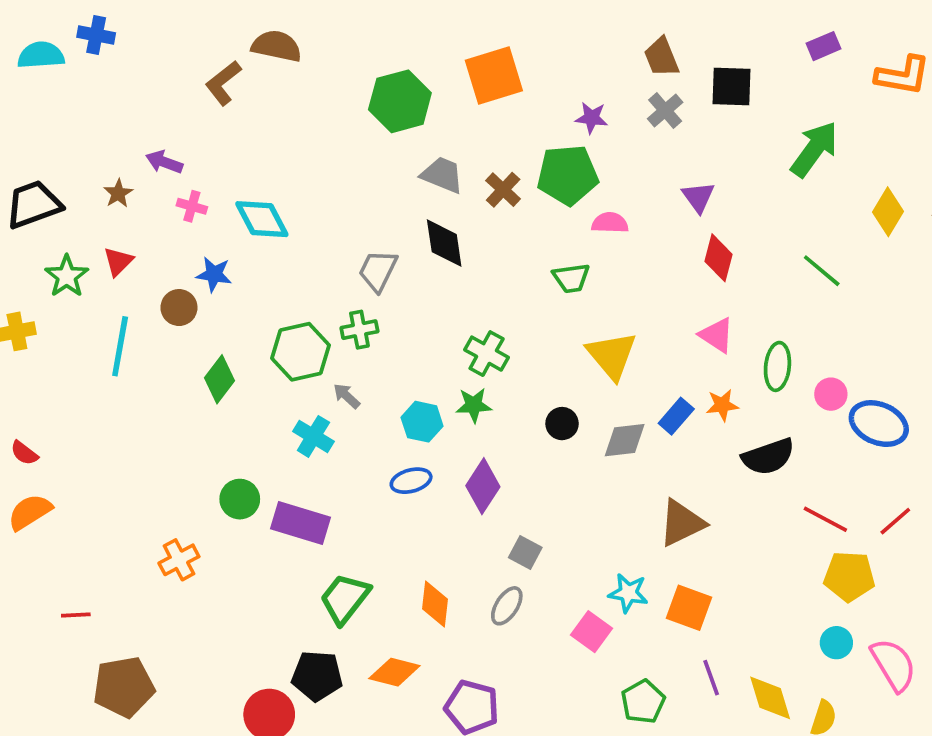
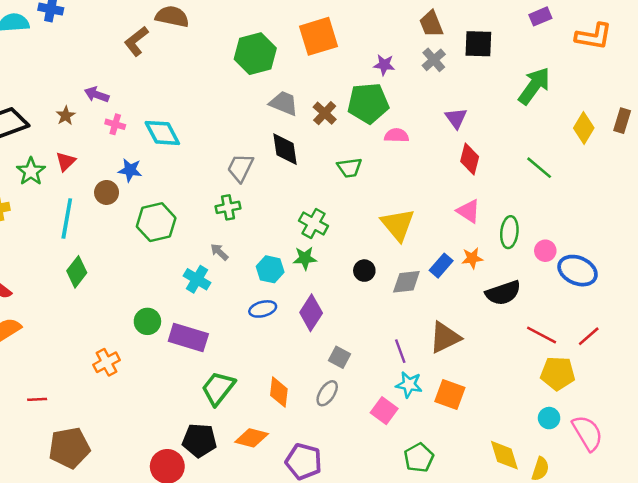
green trapezoid: (571, 278) -> (349, 168), moved
green hexagon: (301, 352) -> (156, 222), moved
green diamond: (219, 379) -> (77, 272), moved
purple line: (711, 678) -> (400, 351), moved

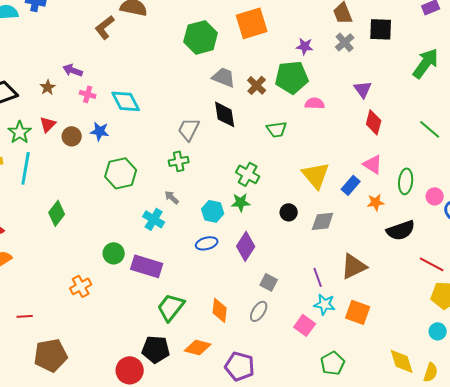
brown circle: (107, 192) -> (72, 136), moved
cyan line: (67, 218) -> (26, 168), moved
blue rectangle: (441, 266) -> (351, 185), moved

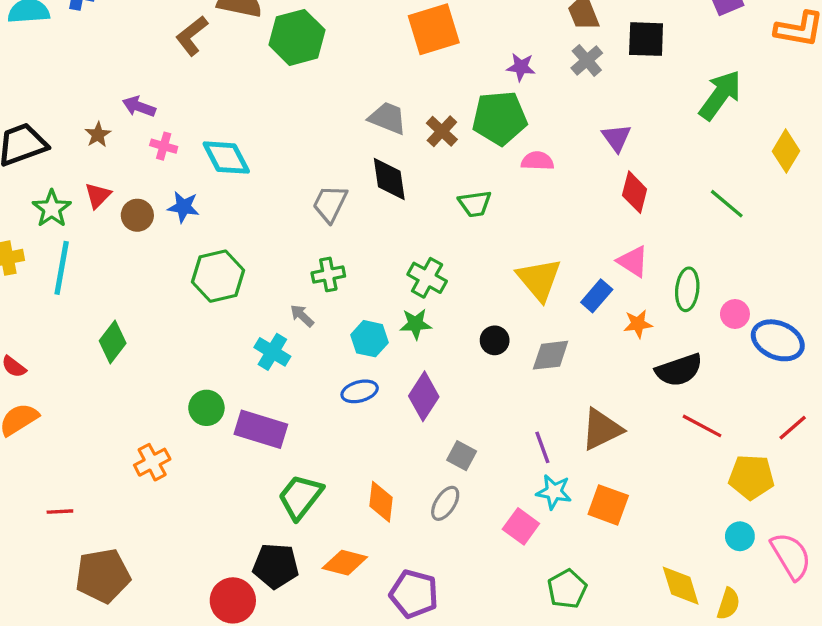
green hexagon: (201, 37) -> (297, 37), moved
green cross: (179, 161) -> (328, 274), moved
red line: (432, 264) -> (702, 426), moved

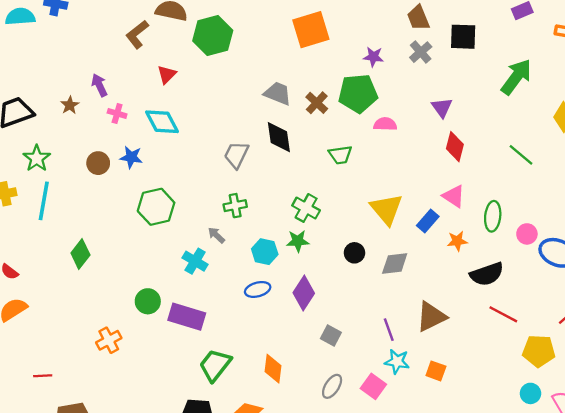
purple arrow: (139, 107) -> (99, 85), turned 45
red triangle: (98, 195) -> (167, 74), moved
gray ellipse: (445, 503) -> (332, 386), moved
orange square: (608, 505) -> (436, 371), size x0.7

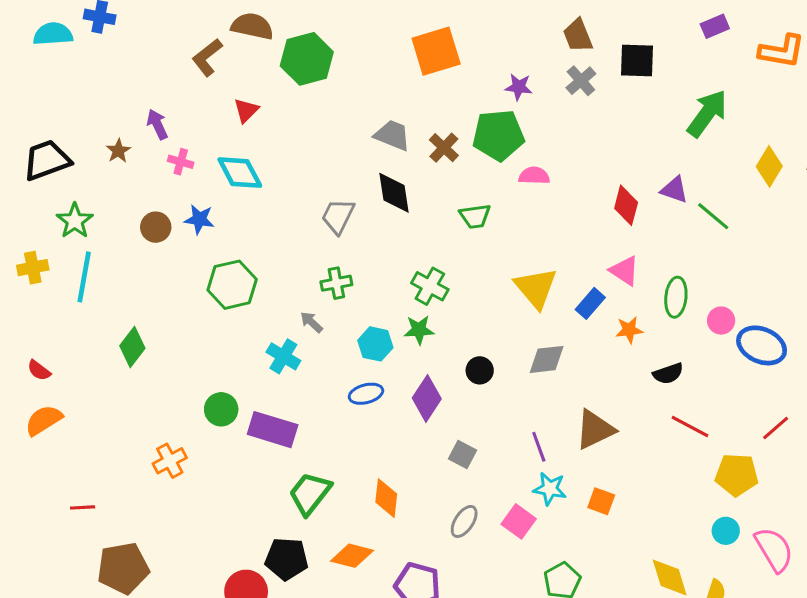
purple triangle: (442, 108) -> (674, 190), moved, turned -35
black circle: (354, 253) -> (480, 370), moved
black semicircle: (487, 274) -> (668, 373), size x0.7

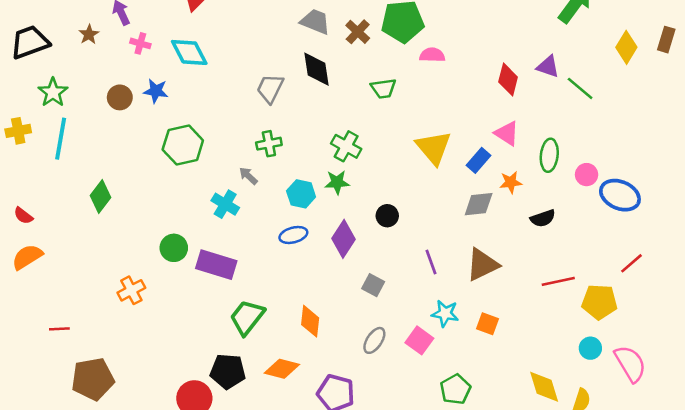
gray diamond: (547, 359) -> (479, 204), moved
red line: (690, 426) -> (558, 281), moved, turned -40
purple line: (539, 447) -> (431, 262), moved

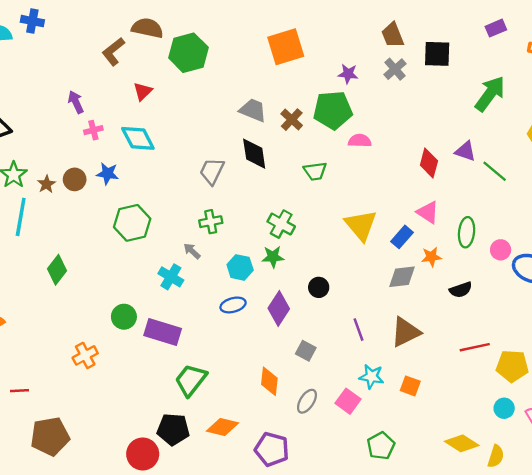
brown star: (89, 34) -> (46, 184), moved
pink cross: (140, 43) -> (93, 130), turned -30
orange diamond: (310, 321) -> (269, 381), moved
yellow diamond: (544, 387) -> (462, 443), turned -40

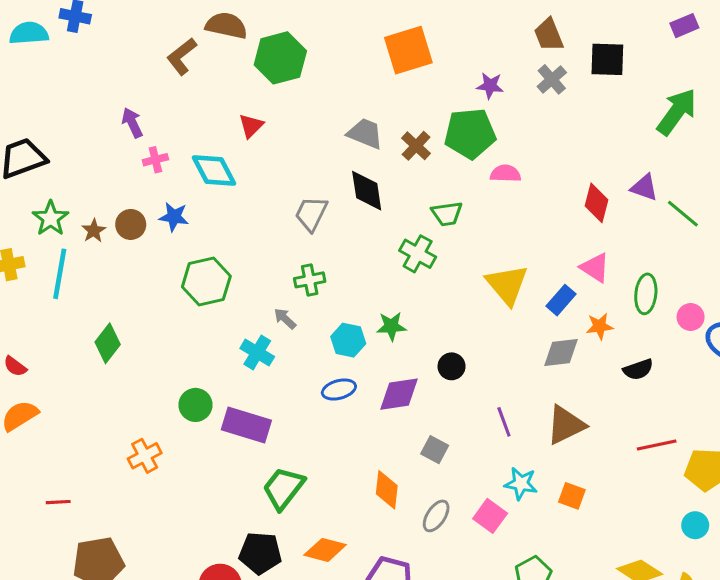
red triangle: (143, 91) -> (251, 126), moved
green cross: (281, 224) -> (418, 254), moved
purple diamond: (279, 308) -> (399, 394), turned 48

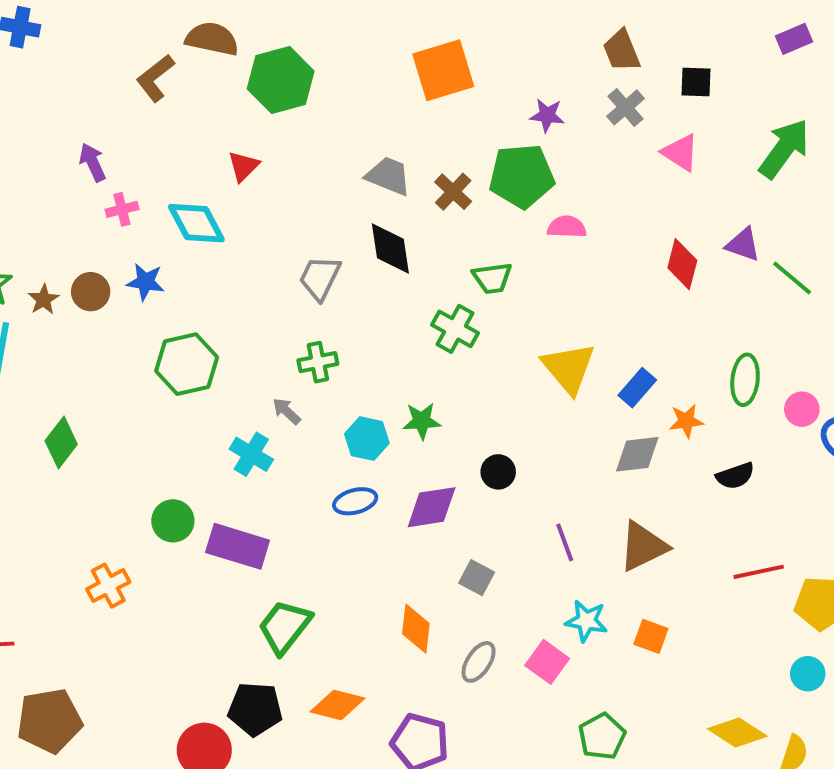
black square: (607, 59) -> (696, 82), size x0.7
pink triangle: (595, 268) -> (680, 153), moved

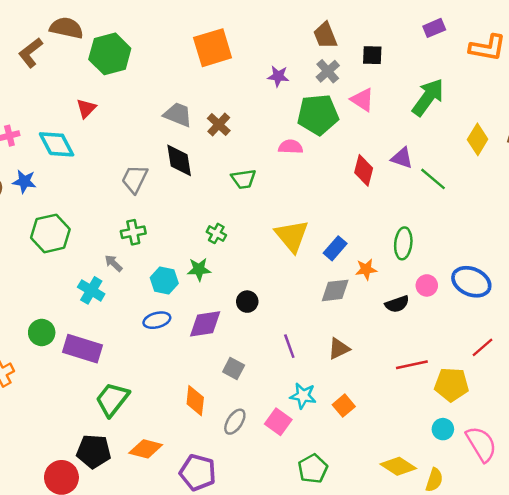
green pentagon: (522, 176) -> (318, 115), moved
green cross: (455, 329) -> (216, 233), moved, size x0.7
pink circle: (802, 409) -> (427, 285), moved
brown triangle: (643, 546) -> (339, 349), size x0.7
orange square: (651, 636) -> (344, 406), turned 30

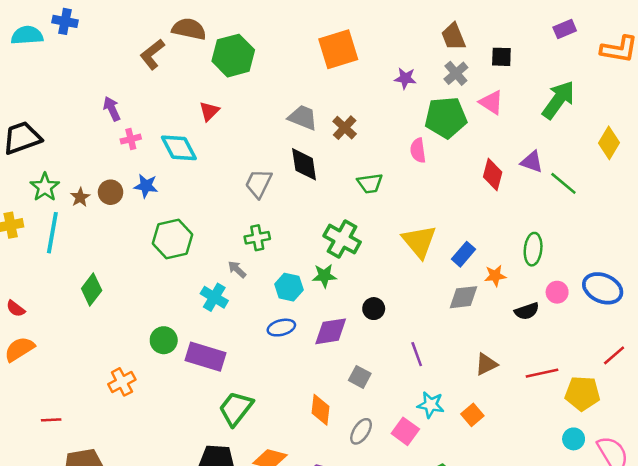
pink semicircle: (291, 147) -> (418, 150), turned -100
green cross: (216, 233) -> (342, 239), size x1.8
brown triangle: (339, 349) -> (486, 364), moved

